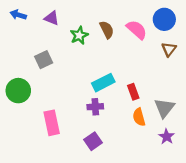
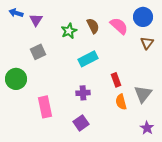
purple triangle: (52, 18) -> (36, 20), moved, turned 40
cyan rectangle: (103, 83) -> (88, 59), moved
purple star: (167, 137) -> (147, 128), moved

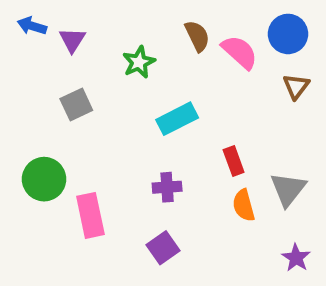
brown semicircle: (93, 26) -> (197, 36), moved
green circle: (16, 79) -> (44, 179), moved

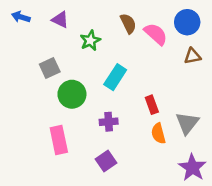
purple triangle: (72, 40) -> (60, 20), moved, turned -36
brown triangle: (296, 86) -> (192, 56), turned 42
cyan rectangle: (177, 119) -> (115, 77), turned -30
green circle: (44, 179) -> (72, 94), moved
purple star: (296, 258) -> (192, 168), size x1.5

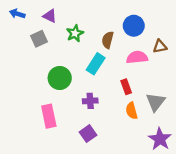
blue circle: (187, 22) -> (134, 26), moved
brown semicircle: (128, 23) -> (108, 40), moved, turned -140
pink semicircle: (156, 34) -> (137, 57), moved, turned -48
gray square: (50, 68) -> (39, 39), moved

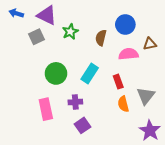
purple triangle: (50, 16) -> (47, 15), size x1.5
cyan rectangle: (96, 64) -> (90, 73), moved
purple cross: (90, 101) -> (75, 102), moved

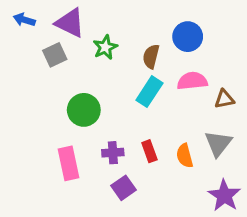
brown triangle: (150, 44) -> (224, 99), moved
cyan rectangle: (90, 73) -> (149, 92), moved
red rectangle: (118, 82) -> (149, 151), moved

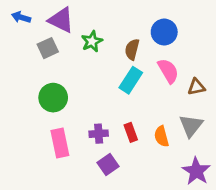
pink semicircle: (192, 81) -> (168, 71), turned 65
green circle: (84, 110) -> (53, 98), moved

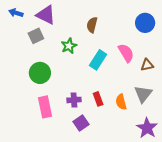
blue circle: (164, 32) -> (145, 23), moved
green star: (92, 41) -> (69, 46), moved
brown semicircle: (132, 49) -> (92, 25), moved

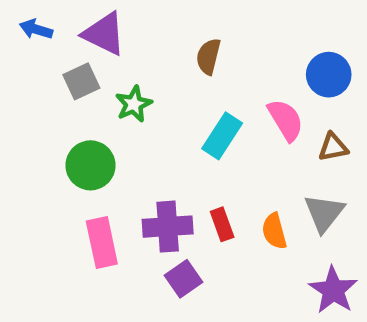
blue circle: (145, 23) -> (329, 75), moved
green star: (69, 46) -> (134, 104), moved
purple cross: (74, 100) -> (168, 227), size x1.5

